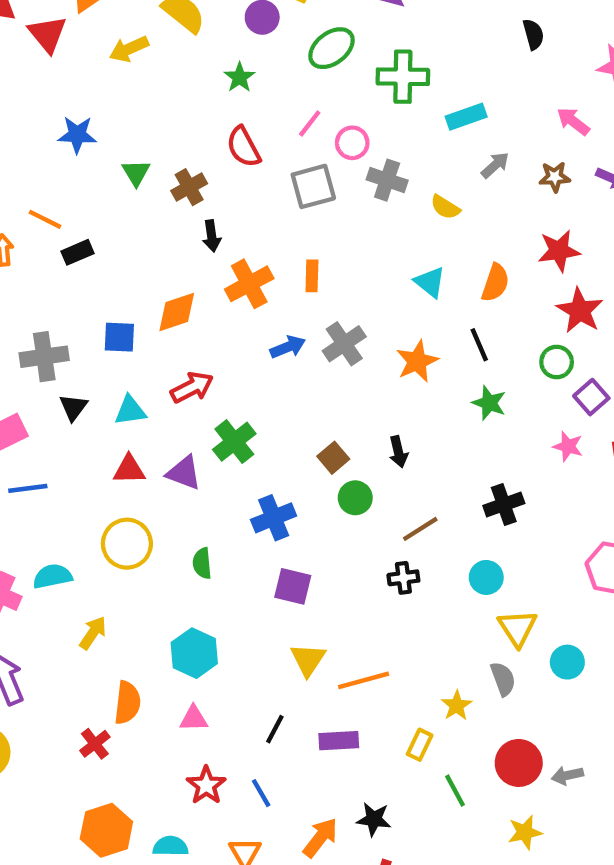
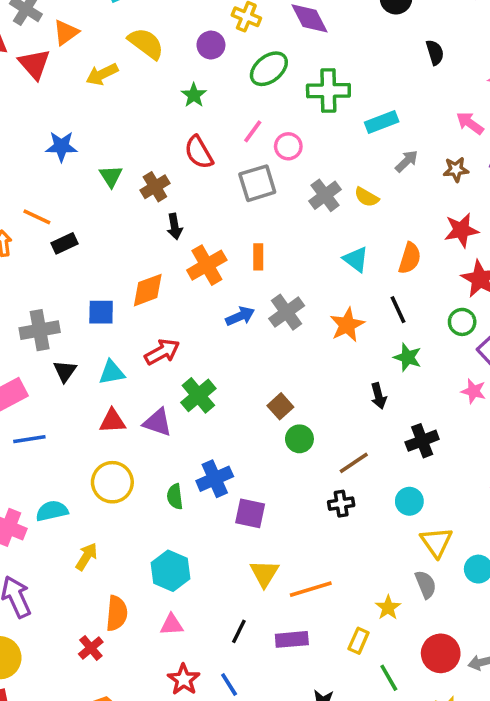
gray cross: (387, 180) -> (325, 195), moved, turned 36
black arrow: (398, 452) -> (379, 396), moved
blue cross: (274, 518) -> (215, 479), moved

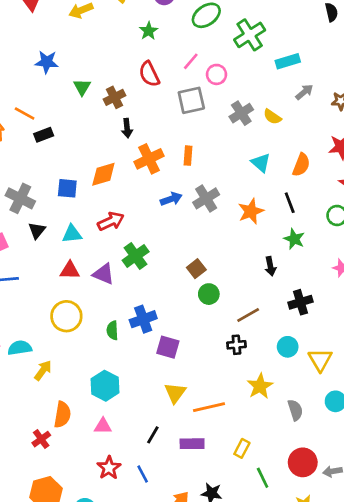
green cross: (328, 91) -> (250, 35), turned -36
gray cross: (40, 330) -> (20, 198), turned 32
cyan semicircle: (52, 511) -> (20, 348), moved
yellow triangle: (436, 542) -> (320, 360), moved
yellow star: (388, 608) -> (260, 386), moved, size x1.4

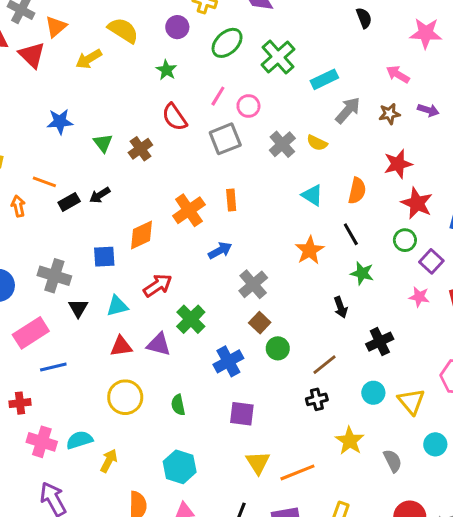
gray arrow: (304, 92) -> (348, 110), size x1.4
black arrow: (127, 128) -> (100, 195), moved, turned 72
gray cross: (206, 198) -> (253, 284), moved
blue cross: (143, 319) -> (228, 361), moved

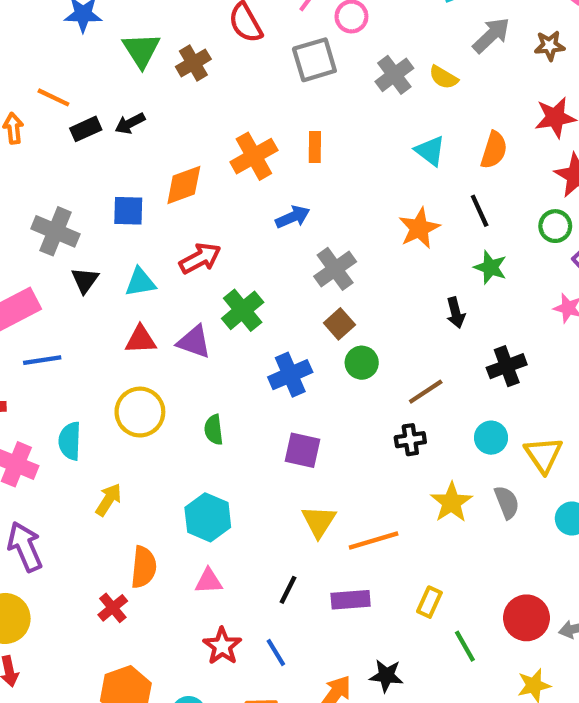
green triangle: (103, 143) -> (141, 50), size x1.4
cyan semicircle: (79, 440) -> (70, 441), moved, turned -75
gray semicircle: (393, 461) -> (507, 502), moved

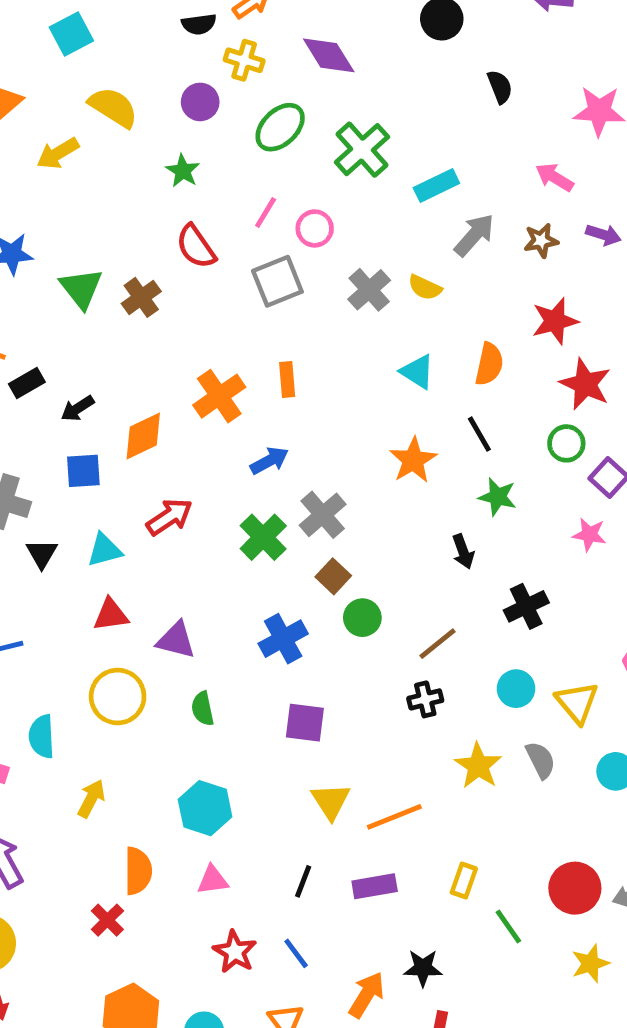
black arrow: (130, 123) -> (78, 408), moved
green cross: (243, 310) -> (263, 537), moved
purple triangle: (194, 342) -> (176, 640), moved

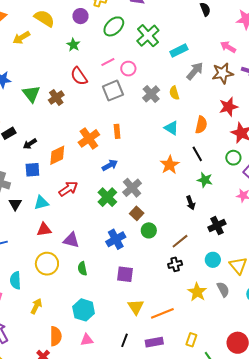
pink line: (266, 213) -> (108, 62), turned 32
brown star: (541, 241) -> (223, 73), size x1.5
yellow semicircle: (425, 287) -> (174, 93), turned 48

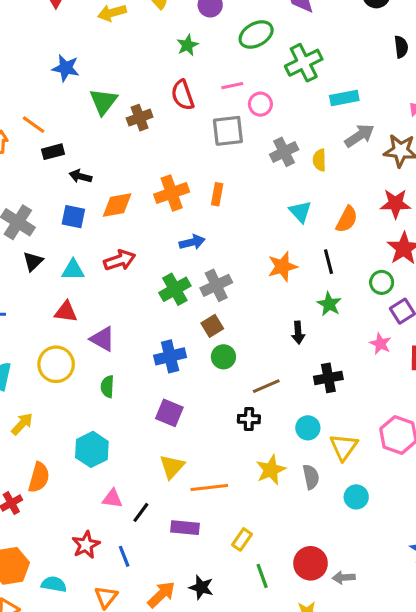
black arrow: (30, 144) -> (80, 176), turned 32
pink triangle: (87, 340) -> (112, 499), moved

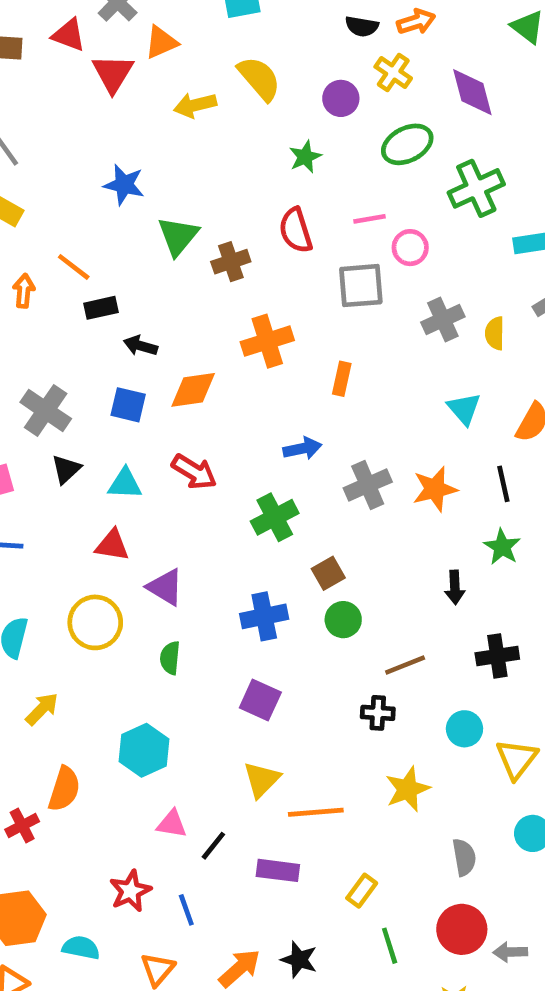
orange cross: (172, 193) -> (267, 341), moved
red arrow: (120, 260) -> (194, 472), turned 48
gray cross: (216, 285) -> (368, 485), moved
gray semicircle: (311, 477) -> (464, 857), moved

